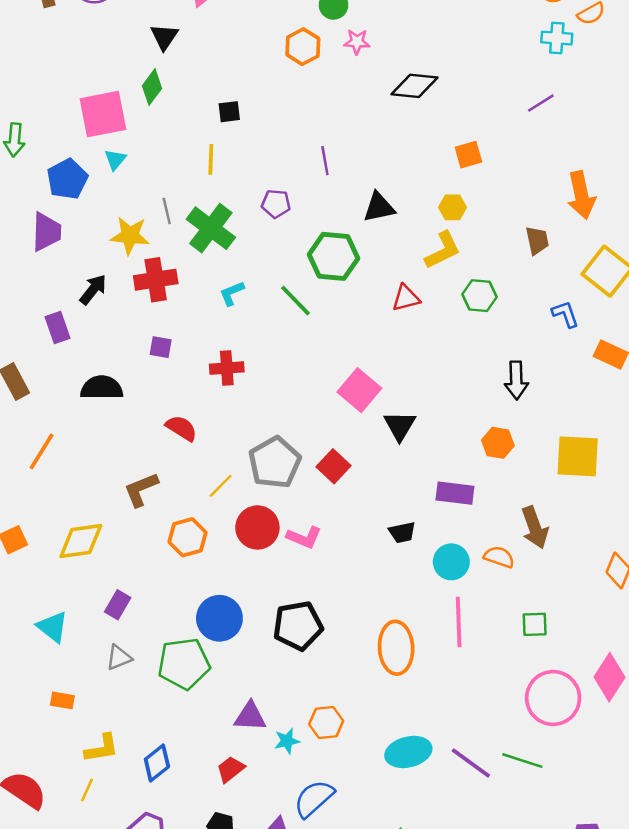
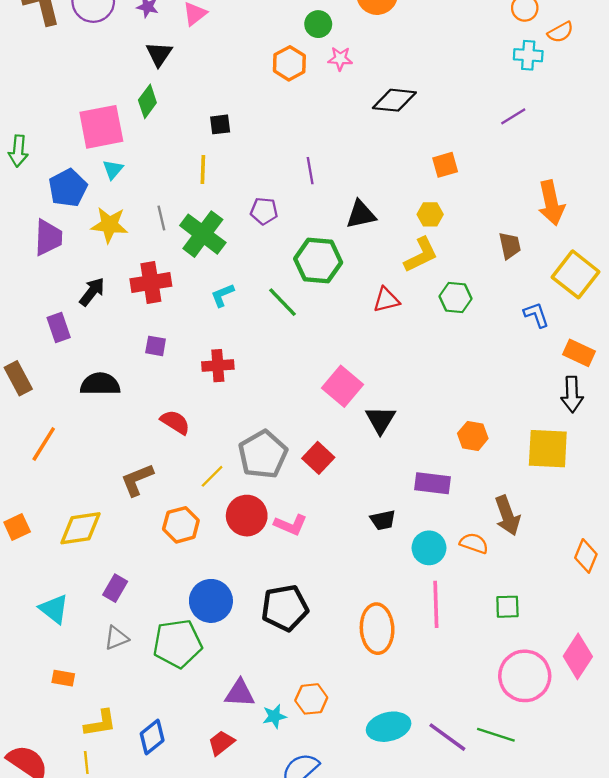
yellow star: (130, 236) -> (109, 225), moved
black arrow: (516, 380) -> (572, 394), moved
yellow line: (87, 790) -> (86, 762), turned -30

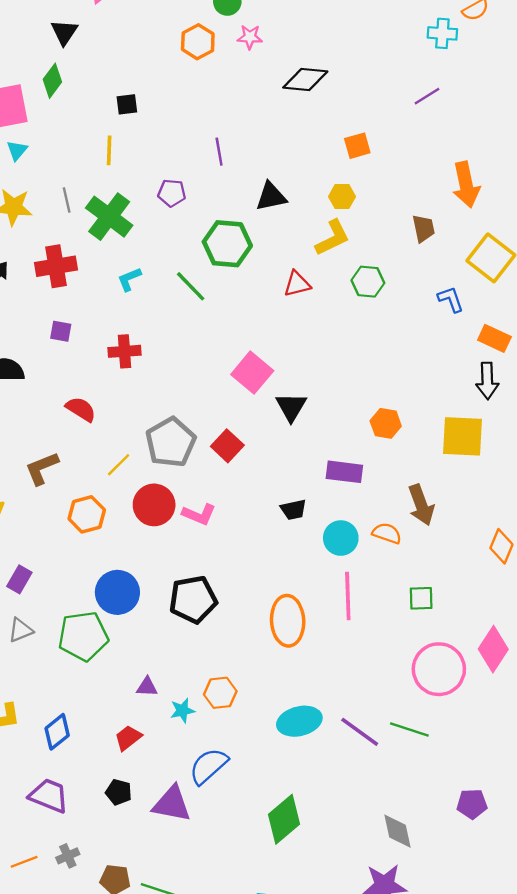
purple triangle: (240, 693) -> (147, 687), size x0.7

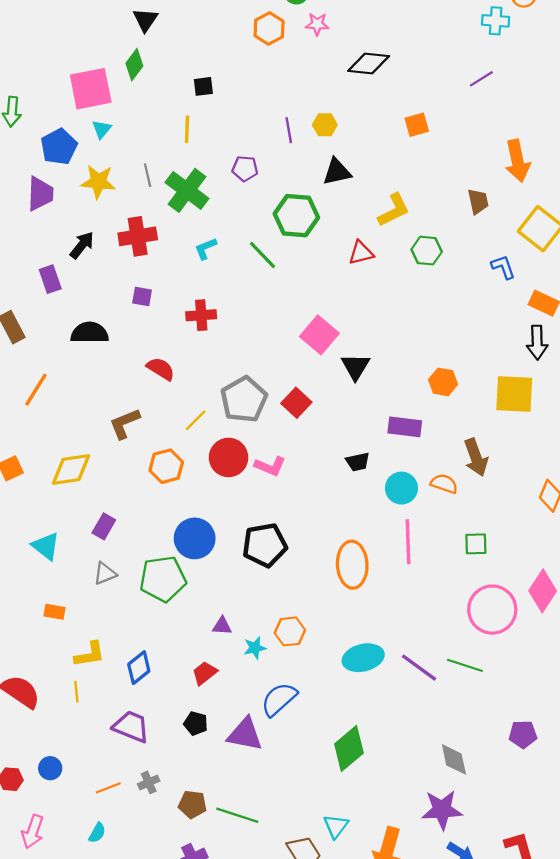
yellow hexagon: (342, 197) -> (325, 125), moved

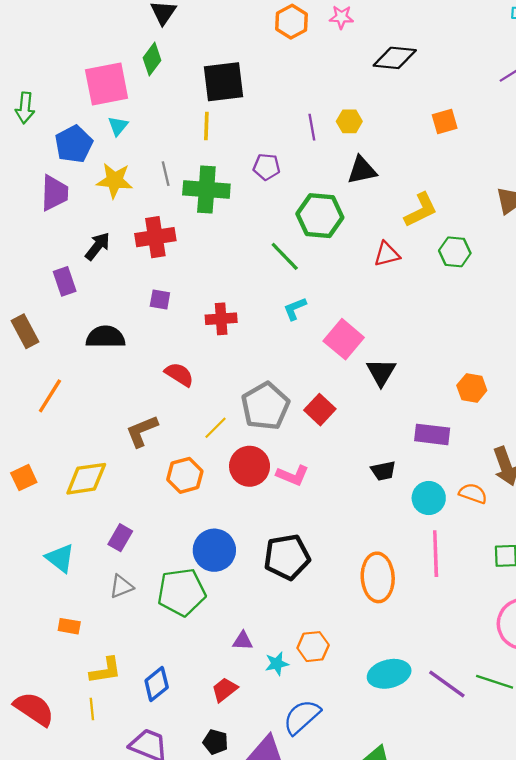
black square: (203, 86) -> (223, 82), size x2.0
green cross: (187, 190) -> (206, 189), turned -33
cyan L-shape: (206, 248) -> (295, 309), moved

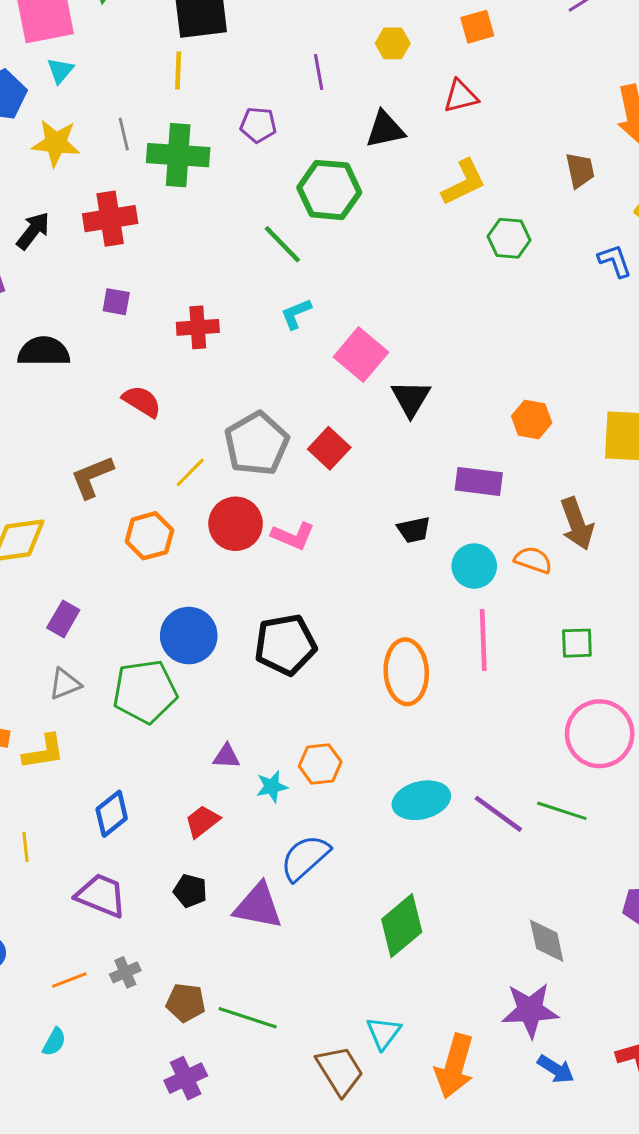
yellow hexagon: (349, 121) -> (393, 43), moved
orange square: (445, 121) -> (477, 27), moved
red triangle: (387, 254) -> (461, 96), moved
yellow L-shape: (105, 670) -> (44, 752), moved

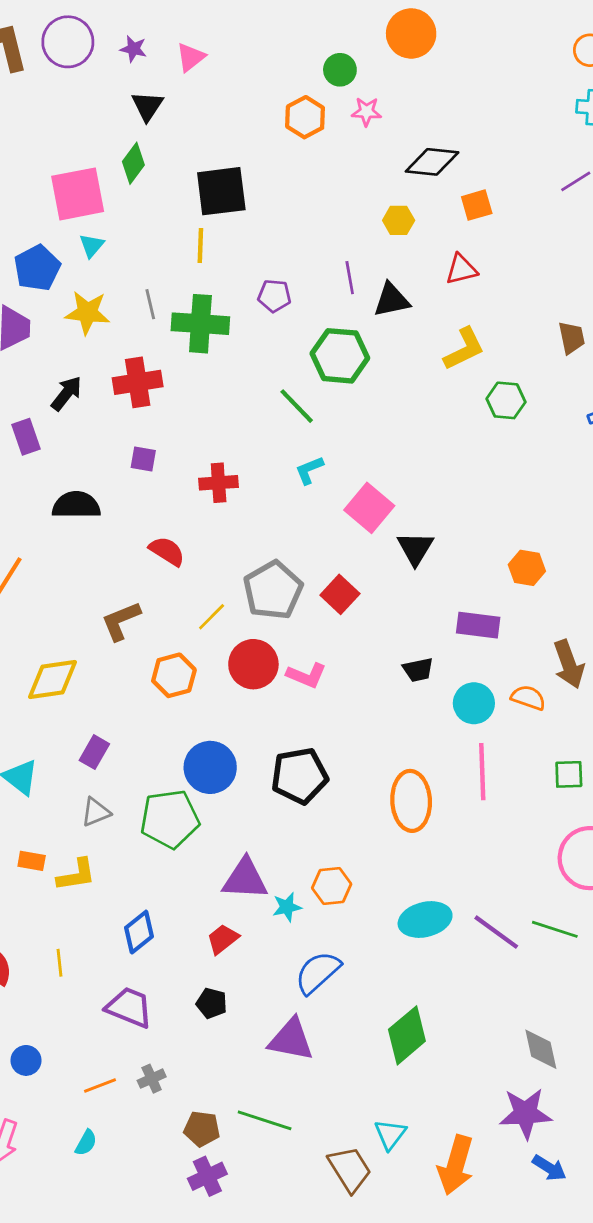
purple line: (319, 72) -> (350, 278), moved
purple triangle: (226, 756) -> (245, 879), size x1.8
purple triangle: (258, 906) -> (291, 1039), moved
brown pentagon: (186, 1003) -> (202, 1129), moved

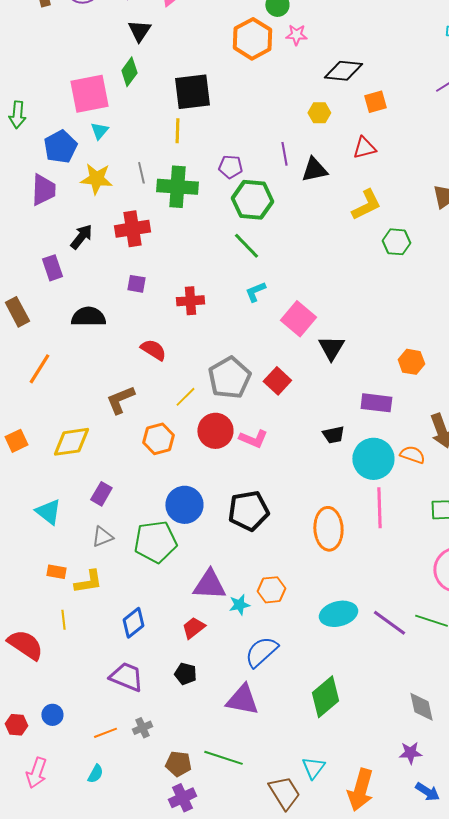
orange hexagon: (305, 117) -> (252, 39), size x1.4
green hexagon: (340, 356) -> (252, 200), moved
cyan circle: (474, 703) -> (373, 459), size x1.4
yellow line: (59, 963) -> (63, 620), moved
purple star: (526, 1113) -> (410, 753), size x0.6

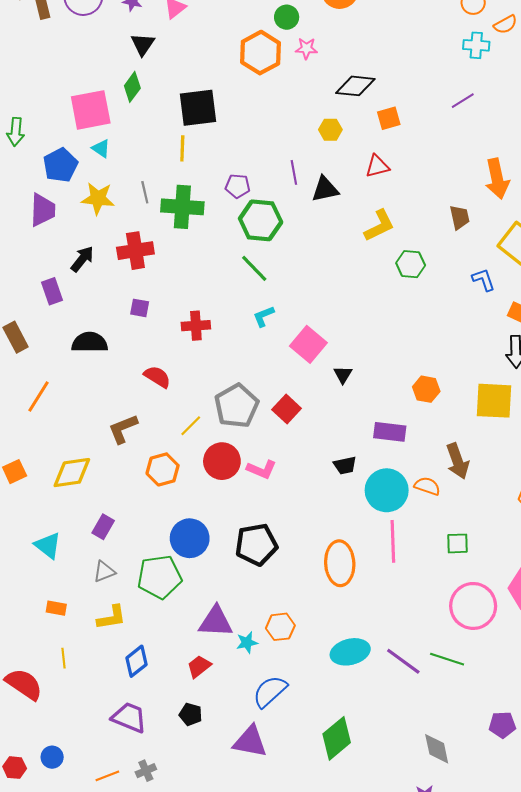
cyan triangle: (99, 131) -> (101, 148), turned -36
black triangle: (331, 348) -> (343, 375), size x0.7
yellow L-shape: (88, 582) -> (111, 617), moved

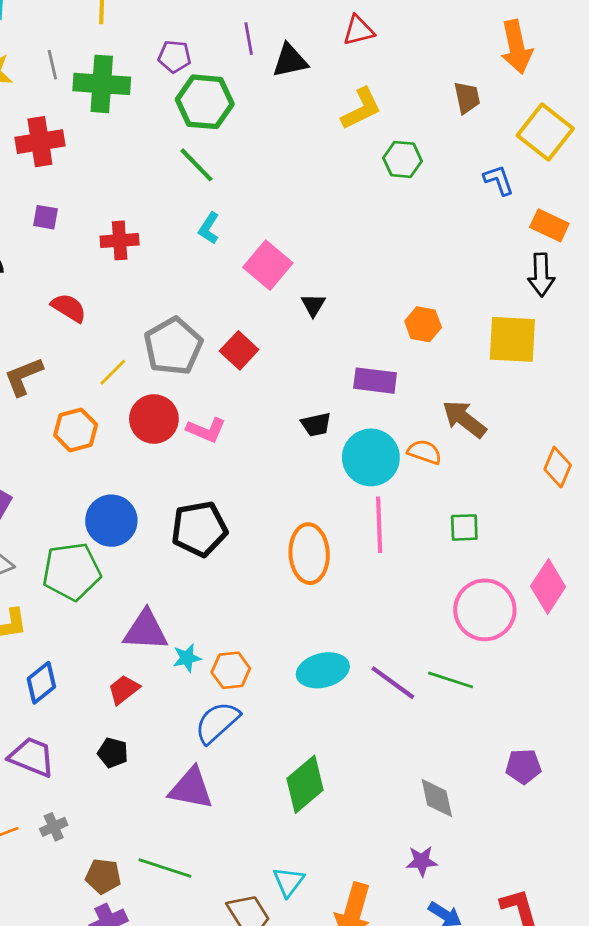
cyan L-shape: (264, 316) -> (209, 228), turned -35
brown arrow: (457, 461) -> (464, 419), turned 148
orange hexagon: (280, 627) -> (231, 670), moved

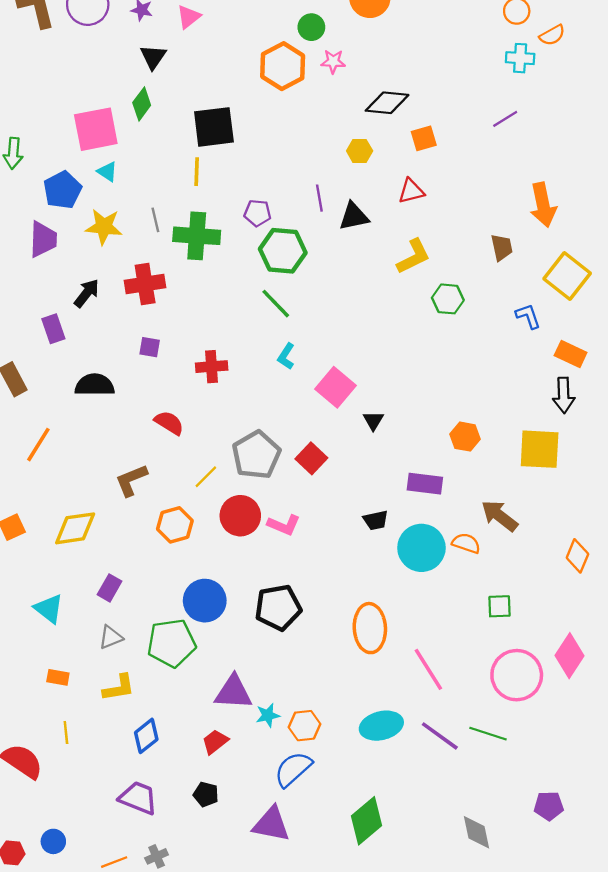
pink line: (379, 525) -> (428, 669), moved, turned -30

